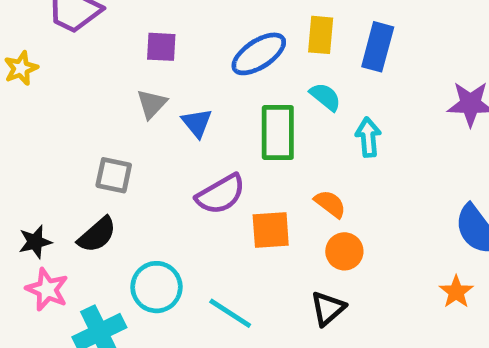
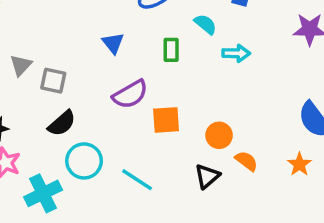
gray triangle: (152, 104) -> (21, 65), moved
green rectangle: (278, 132) -> (171, 50), size x0.6
cyan arrow: (368, 137) -> (236, 53), turned 96
orange semicircle: (330, 204) -> (246, 161), moved
black semicircle: (97, 235) -> (62, 123), moved

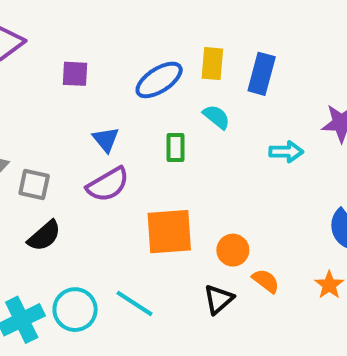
cyan arrow: (236, 53) -> (286, 152), moved
purple semicircle: (130, 94) -> (108, 184), moved
orange square: (166, 120) -> (169, 232), size x1.4
cyan circle: (84, 161) -> (75, 310), moved

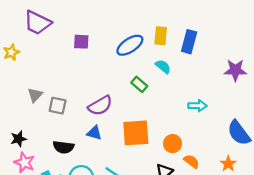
blue triangle: (106, 139) -> (94, 133), moved, turned -35
green rectangle: (175, 148) -> (139, 84), turned -49
cyan arrow: (286, 152) -> (197, 106), moved
black semicircle: (44, 236) -> (63, 147), moved, turned 48

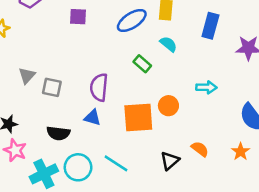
blue rectangle: (189, 42) -> (210, 26), moved
purple semicircle: (100, 106) -> (99, 87), turned 125
orange circle: (173, 144) -> (168, 106), moved

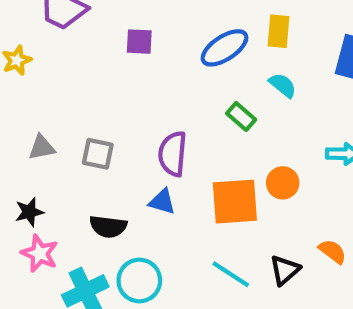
gray triangle: (27, 76) -> (42, 148), moved, turned 36
cyan line: (116, 163) -> (231, 274), moved

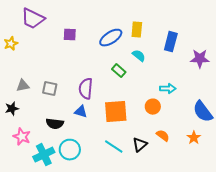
orange circle: (283, 183) -> (153, 107), moved
black star: (29, 212) -> (12, 109), moved

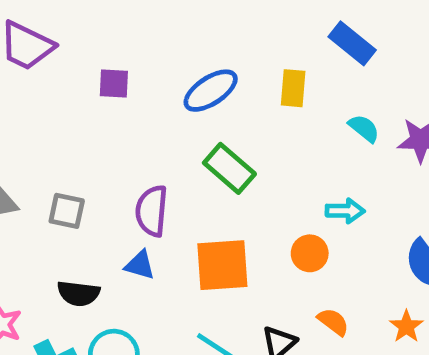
yellow rectangle: (137, 30) -> (293, 88), moved
blue rectangle: (171, 42) -> (352, 43), moved, turned -66
cyan semicircle: (139, 56) -> (364, 128), moved
green rectangle: (119, 71) -> (229, 168), size x1.5

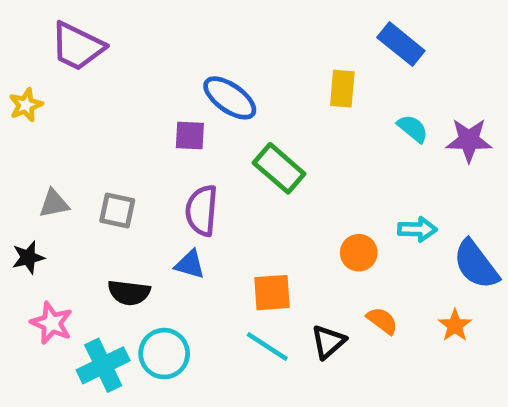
purple square: (114, 84) -> (190, 135), moved
blue ellipse: (211, 91) -> (230, 98), moved, turned 68
cyan arrow: (345, 211) -> (417, 229), moved
orange square: (222, 265) -> (272, 293), moved, size x0.7

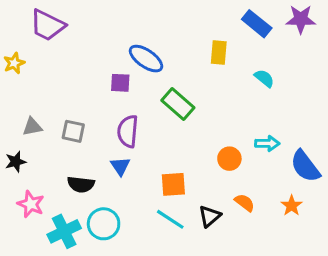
purple star: (469, 140) -> (301, 19), moved
blue triangle: (190, 264) -> (120, 166), turned 40

